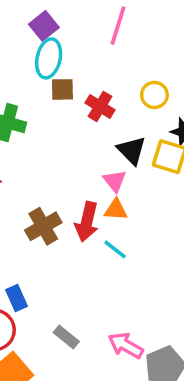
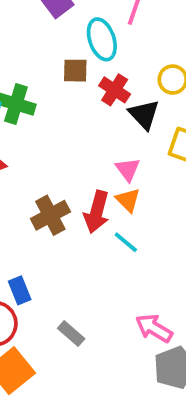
cyan ellipse: (49, 58) -> (102, 39), moved, turned -33
black triangle: (132, 150) -> (144, 115), moved
orange triangle: (116, 210) -> (128, 200), turned 40
pink arrow: (126, 345) -> (154, 328), moved

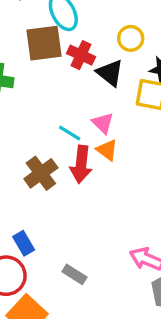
brown square: (75, 71) -> (44, 43), size x1.6
cyan line: (126, 242) -> (70, 133), moved

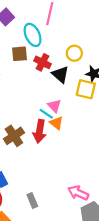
brown square: (44, 43) -> (20, 54), size x0.7
cyan line: (70, 133) -> (46, 114), moved
gray rectangle: (74, 274) -> (32, 201), turned 32

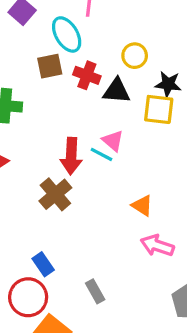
black triangle: (60, 74) -> (117, 91), turned -30
orange triangle: (56, 123) -> (142, 206), moved
red arrow: (40, 131) -> (71, 156), moved
pink arrow: (78, 193) -> (157, 246), moved

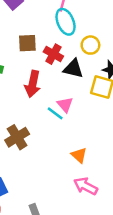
cyan ellipse: (67, 34) -> (66, 22), moved
red arrow: (71, 156) -> (33, 84), moved

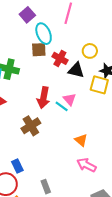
cyan ellipse: (66, 22) -> (44, 34), moved
red arrow: (33, 84) -> (43, 98), moved

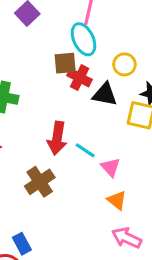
cyan ellipse: (44, 34) -> (84, 39), moved
brown square: (39, 50) -> (65, 63), moved
pink triangle: (70, 99) -> (110, 167), moved

